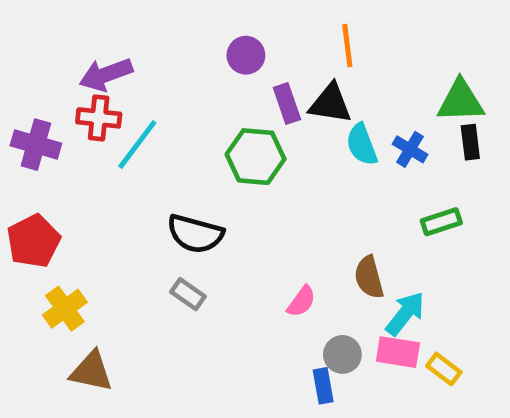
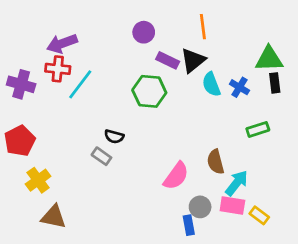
purple rectangle: (287, 103) -> (168, 60), turned -45
black triangle: (330, 103) -> (193, 60), turned -48
black semicircle: (195, 234) -> (114, 136), size x0.6
gray rectangle: (188, 294) -> (101, 156), moved
pink semicircle: (301, 301) -> (176, 176), size x1.5

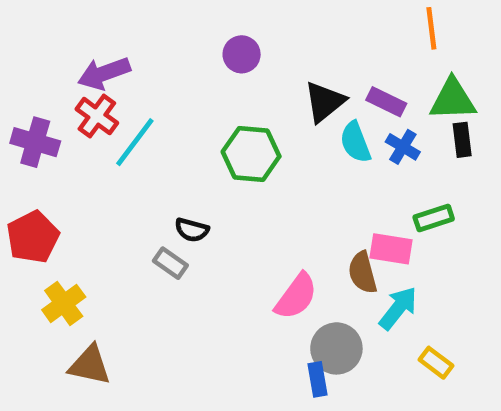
orange line: (203, 27) -> (431, 28), moved
purple rectangle: (168, 60) -> (386, 102), moved
red cross: (58, 69) -> (97, 116), turned 30
pink rectangle: (232, 206) -> (391, 249), moved
gray circle: (200, 207) -> (336, 348), size x1.4

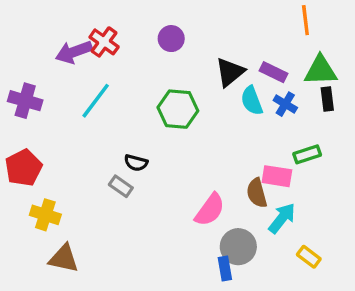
red cross: (97, 116) -> (104, 42), moved
yellow cross: (64, 303) -> (45, 215), turned -36

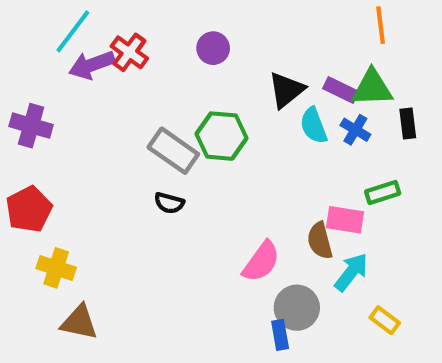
green triangle: (321, 70) -> (372, 88), moved
cyan line: (96, 101) -> (73, 31), moved
gray rectangle: (121, 186) -> (173, 151), moved, size x1.6

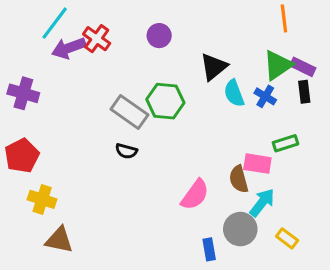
green triangle: (372, 88) -> (278, 65), turned -32
purple rectangle: (341, 90) -> (303, 67), moved
gray circle: (297, 308) -> (240, 229), moved

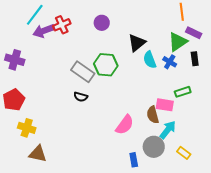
red cross: (97, 39) -> (62, 25), turned 30
purple rectangle: (303, 67) -> (194, 33), moved

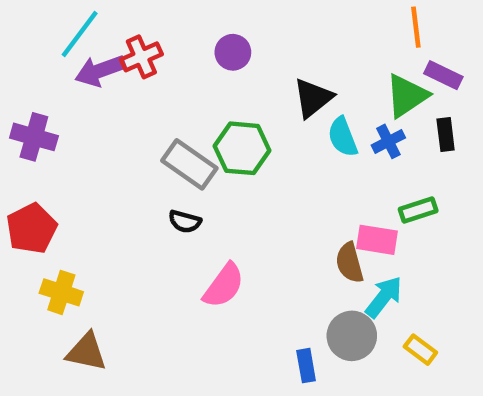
blue cross: (170, 62) -> (388, 141), turned 32
pink semicircle: (125, 125) -> (224, 286), moved

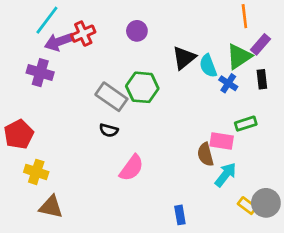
purple rectangle: (443, 75) -> (261, 44), turned -75
purple cross: (34, 137) -> (40, 73), moved
cyan semicircle: (343, 137) -> (208, 66), moved
blue cross: (388, 141) -> (228, 83), turned -30
gray circle: (352, 336) -> (266, 203), moved

